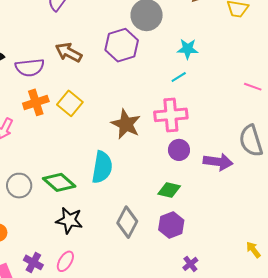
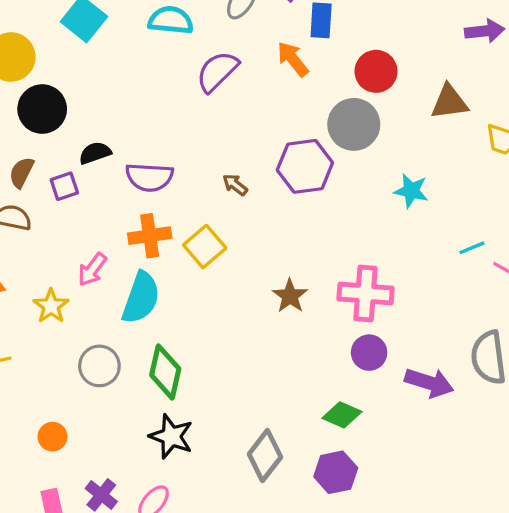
brown arrow: (69, 52) -> (235, 185), moved, size x0.6
cyan line: (179, 77) -> (472, 248), moved
brown star: (126, 124) -> (290, 296), size x0.7
cyan semicircle: (102, 167) -> (141, 298), moved
green diamond: (59, 182) -> (165, 372), turned 52

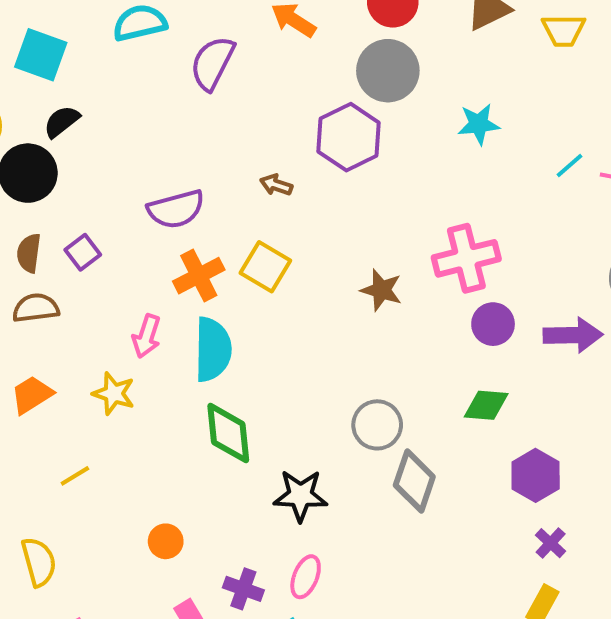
black semicircle: (95, 153) -> (62, 122), moved
gray circle: (99, 366) -> (377, 425), moved
green diamond: (165, 372) -> (228, 433), moved
purple hexagon: (336, 472) -> (536, 475), moved

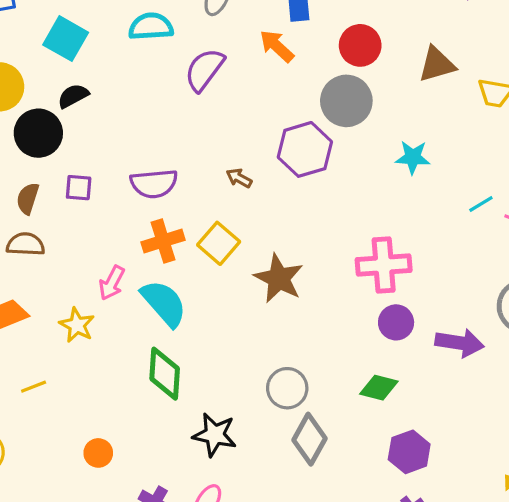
purple square: (83, 252) -> (79, 188), moved, turned 32
brown star: (381, 290) -> (279, 278), moved, size x1.4
cyan semicircle: (213, 349) -> (164, 303), turned -52

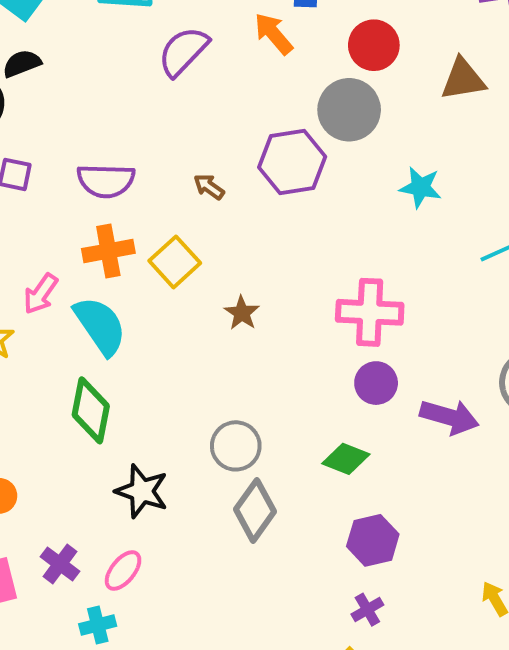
brown star: (279, 278) -> (242, 313), size x0.6

